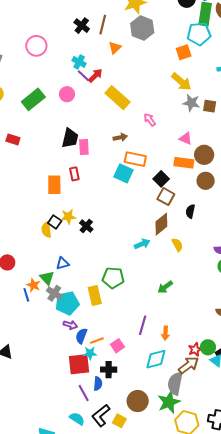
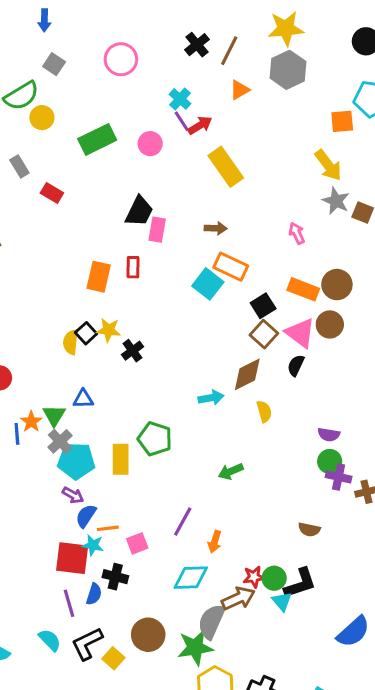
pink arrow: (150, 120) -> (297, 233), moved
pink triangle: (186, 138) -> (300, 333), moved, size x1.5

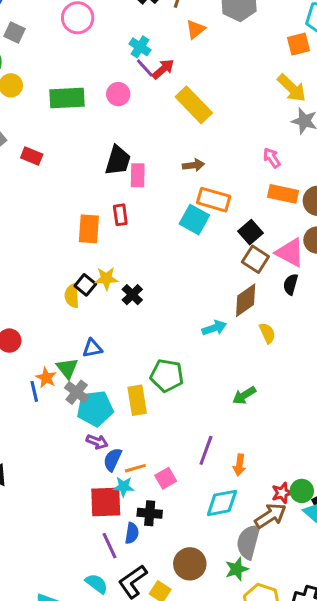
green rectangle: (97, 139) -> (67, 98), turned 32
orange rectangle: (303, 289) -> (283, 194), moved
green star: (195, 648) -> (237, 569), size x0.7

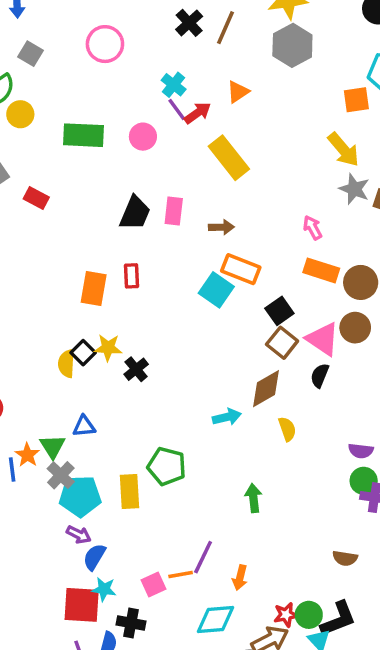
orange triangle: (196, 29) -> (238, 92), moved
pink rectangle: (138, 175) -> (174, 211), moved
green arrow: (244, 395) -> (253, 498), turned 110
orange line: (135, 468) -> (181, 574), moved

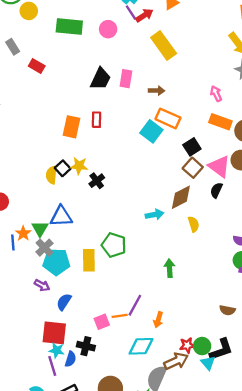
blue triangle: (84, 426) -> (61, 216), size x1.5
purple arrow: (79, 535) -> (42, 285), moved
cyan star: (104, 589) -> (57, 350), moved

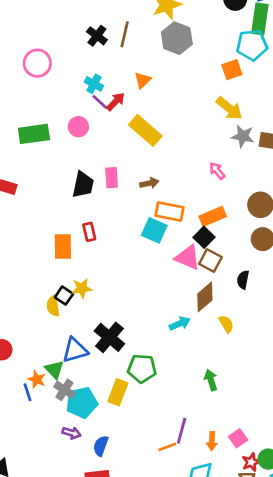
orange rectangle: (220, 122) -> (213, 216), moved, turned -30
pink triangle: (219, 166) -> (188, 258), moved
black cross: (97, 181) -> (109, 337), moved, size x1.6
yellow rectangle: (89, 260) -> (118, 392), turned 35
pink square: (102, 322) -> (238, 438), moved

